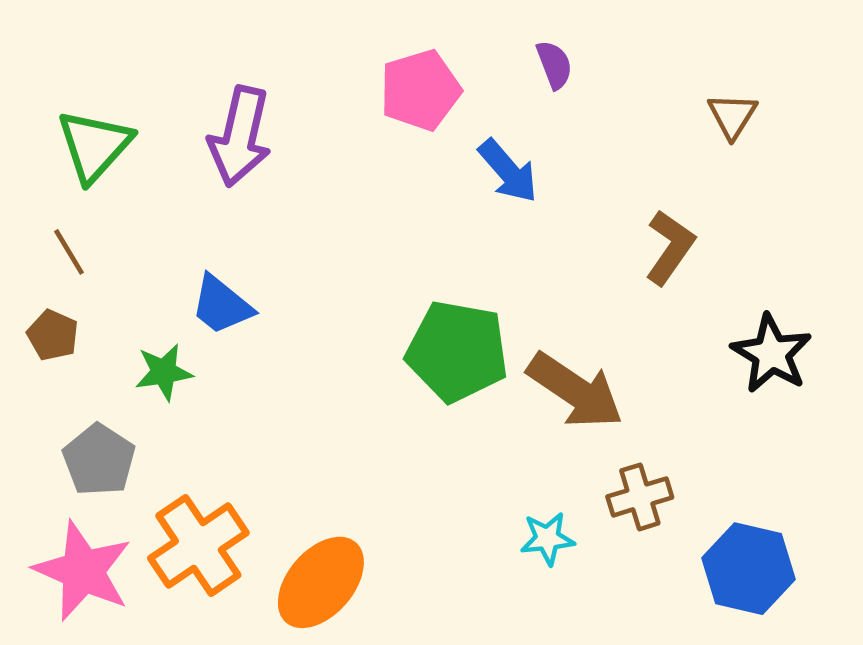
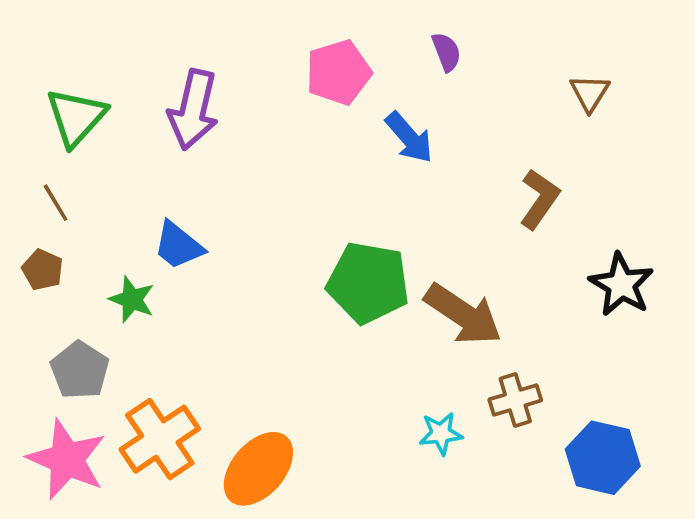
green star: (164, 372) -> (132, 299), turned 30

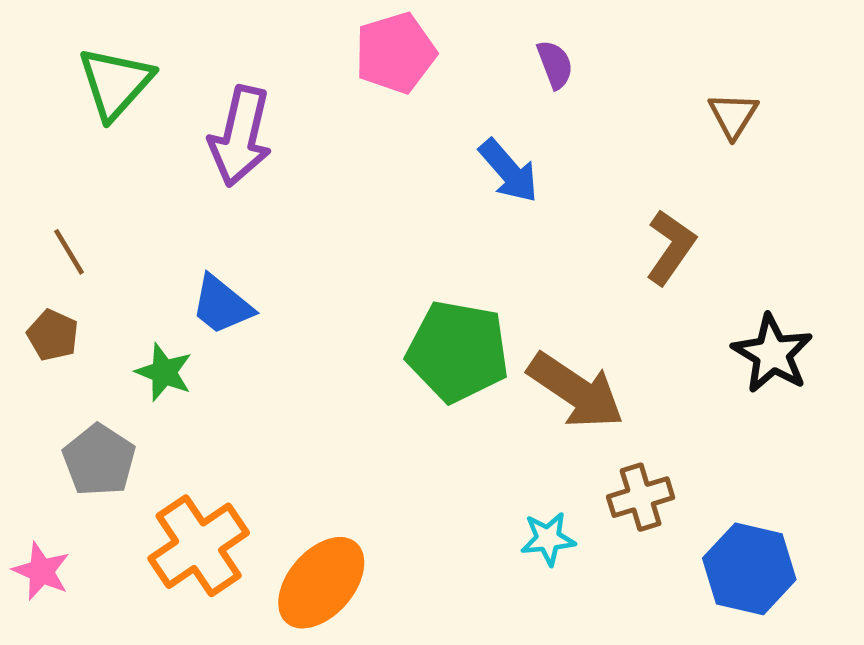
pink pentagon: (338, 72) -> (395, 53), moved
green triangle: (76, 117) -> (115, 83), moved
pink star: (67, 460) -> (41, 571), moved, size x0.6

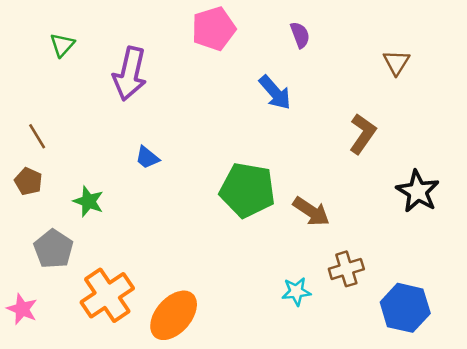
green triangle: (115, 83) -> (62, 45), size x0.6
blue trapezoid: (222, 305) -> (147, 158), moved, size x0.7
brown arrow: (576, 391) -> (311, 211), size x0.7

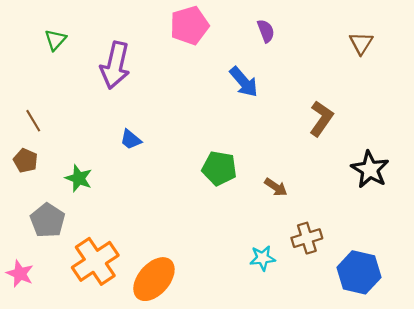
brown triangle: (396, 62) -> (361, 43), moved
green pentagon: (247, 190) -> (219, 168), size x0.7
brown arrow: (311, 211) -> (276, 187), size x0.7

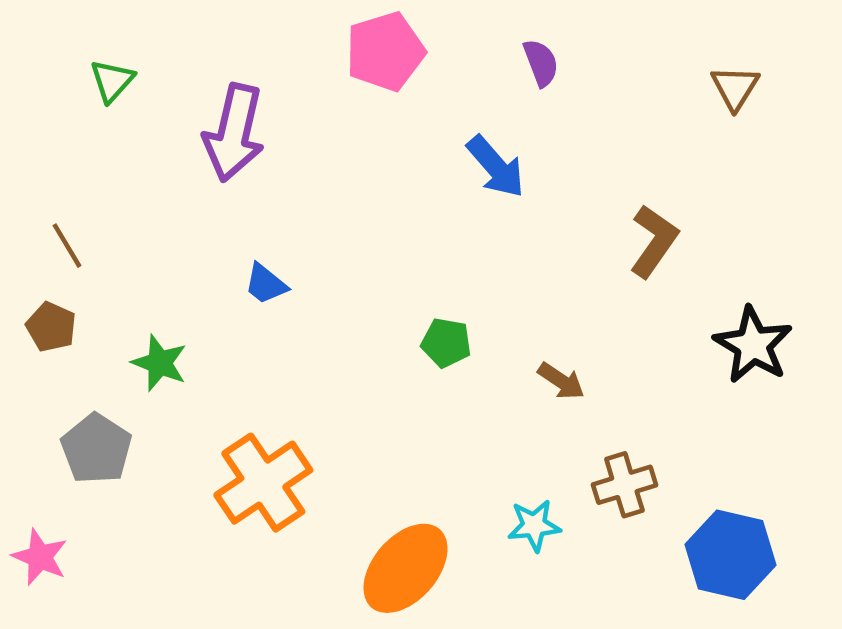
green pentagon: (219, 168) -> (446, 343), size x0.7
orange cross: (95, 261) -> (263, 483), moved
orange ellipse: (154, 279) -> (406, 568), moved

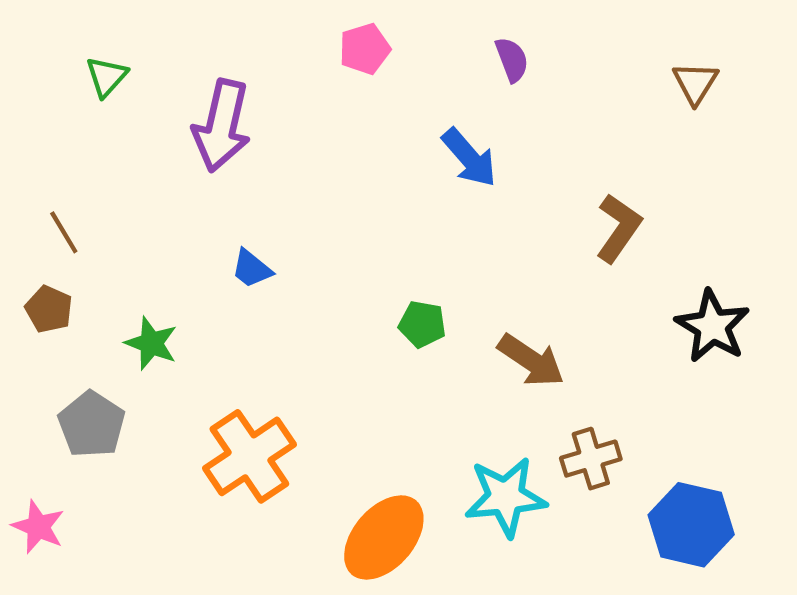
pink pentagon: (385, 52) -> (365, 49), size x0.7
brown arrow: (561, 381) -> (531, 360), size x1.5
cyan star: (534, 525) -> (505, 497), size x1.6

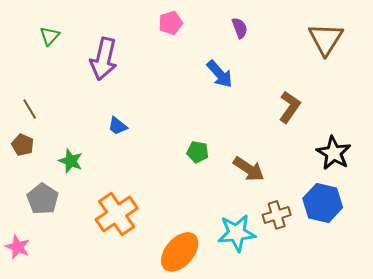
brown triangle: (695, 83) -> (326, 39), size x1.6
blue hexagon: (691, 525) -> (323, 203), moved

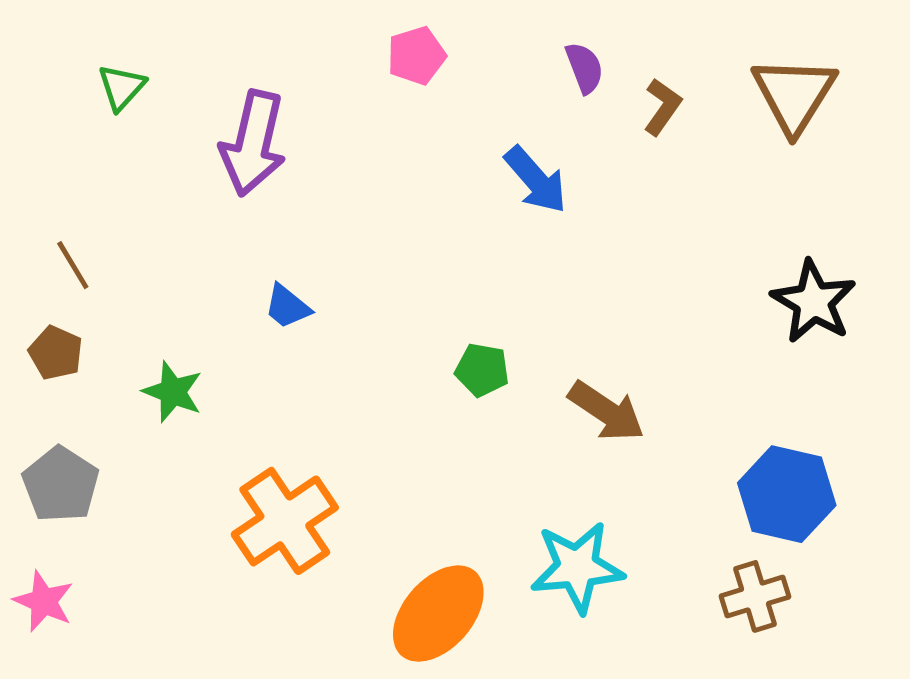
brown L-shape: (290, 107) -> (662, 107), moved, size x0.7
black star: (334, 153) -> (813, 302), moved
gray pentagon: (43, 199) -> (61, 484), moved
brown cross: (277, 215) -> (755, 596), moved

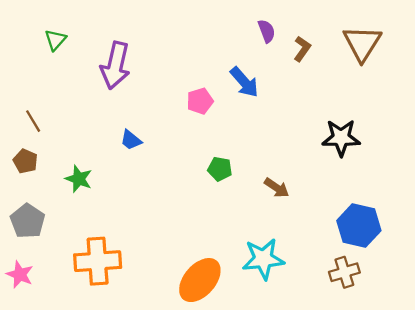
pink pentagon: (416, 56) -> (200, 101), moved
black star: (813, 302) -> (341, 138), moved, turned -30
brown arrow: (606, 411) -> (277, 188), size x0.7
orange cross: (285, 521) -> (98, 261), moved, turned 30

